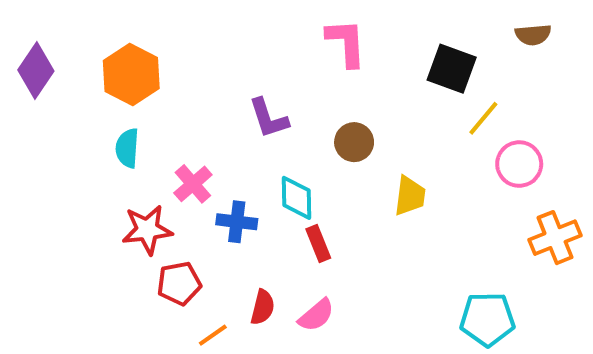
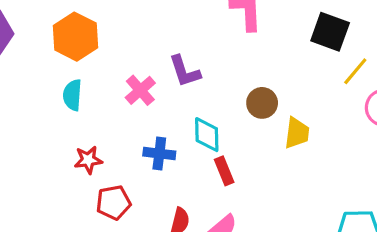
brown circle: (354, 142) -> (262, 103), moved
pink cross: (193, 184) -> (140, 90), moved
red star: (147, 230) -> (88, 160), size x0.7

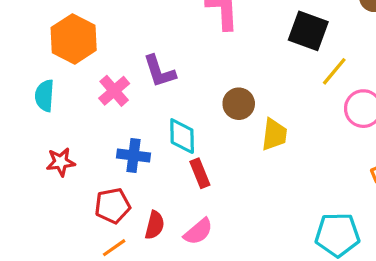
orange hexagon: (76, 37) -> (74, 39), moved
red pentagon: (113, 203) -> (112, 206), moved

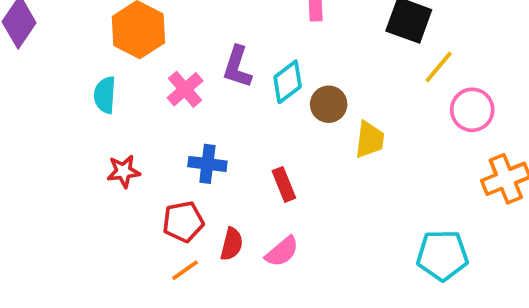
purple L-shape: (159, 71) -> (237, 67), turned 36
cyan diamond: (182, 136) -> (288, 82), moved, turned 54

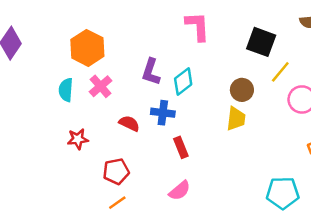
pink cross: (185, 89) -> (101, 86), moved
brown circle: (329, 104) -> (242, 90), moved
blue cross: (207, 164) -> (163, 113), moved
red semicircle: (232, 244) -> (129, 123), moved, turned -78

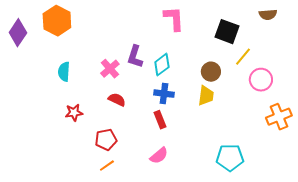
orange hexagon: (87, 48) -> (57, 21), moved
pink cross: (101, 86) -> (110, 69), moved
blue cross: (163, 113) -> (164, 94), moved
cyan pentagon: (283, 193) -> (230, 158), moved

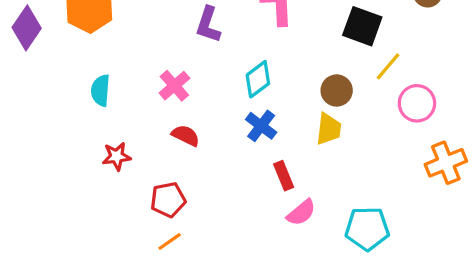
purple L-shape: (135, 57) -> (208, 25), moved
blue cross: (164, 94) -> (261, 126), turned 30
red rectangle: (160, 120) -> (284, 176), moved
pink semicircle: (159, 156) -> (301, 213), moved

